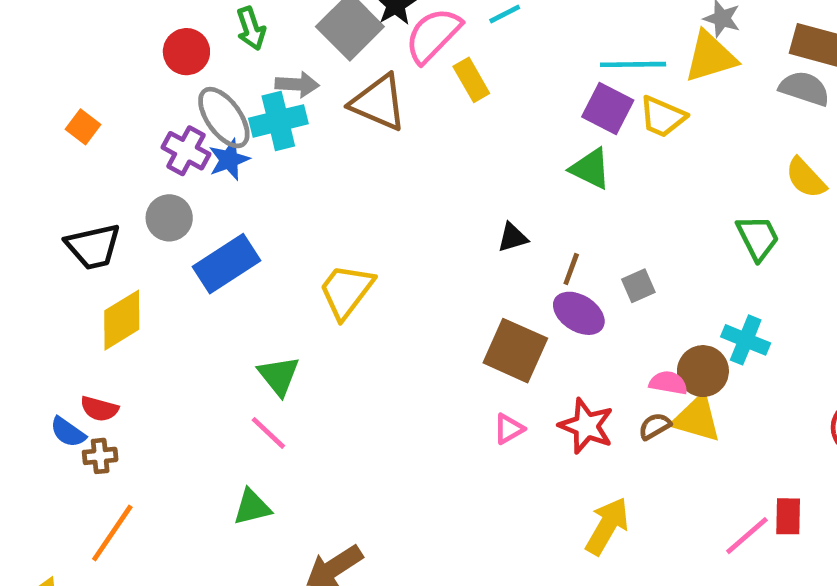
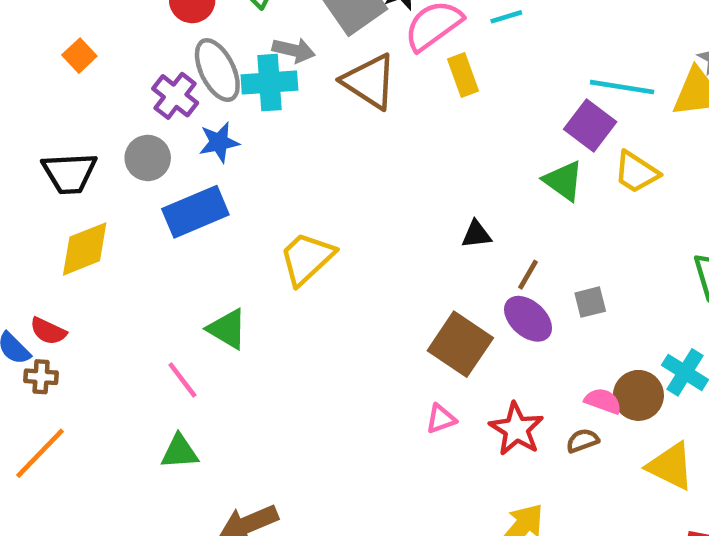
yellow trapezoid: (662, 117) -> (636, 172), moved
blue star: (229, 160) -> (219, 142), moved
green triangle: (279, 376) -> (227, 329), turned -30
yellow triangle: (697, 419) -> (670, 466), moved
pink line: (268, 433) -> (182, 380), moved

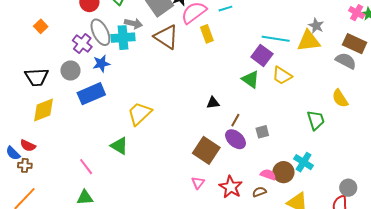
green triangle: (227, 329) -> (119, 146), moved
pink triangle: (441, 419) -> (198, 183), turned -32

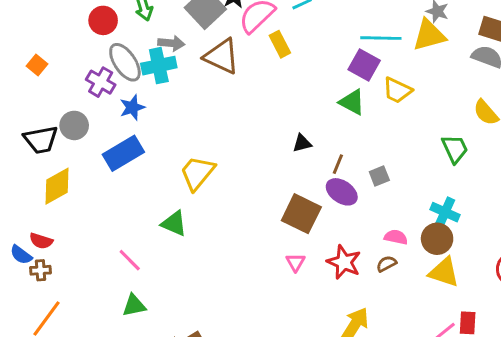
gray circle: (70, 70) -> (74, 125), moved
brown circle: (283, 172) -> (437, 239), moved

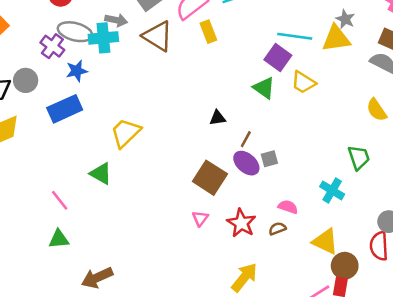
gray ellipse: (125, 62) -> (75, 32), turned -48
green trapezoid: (455, 149) -> (359, 157), moved
gray square: (379, 176) -> (269, 159), moved
brown circle: (437, 239) -> (345, 266), moved

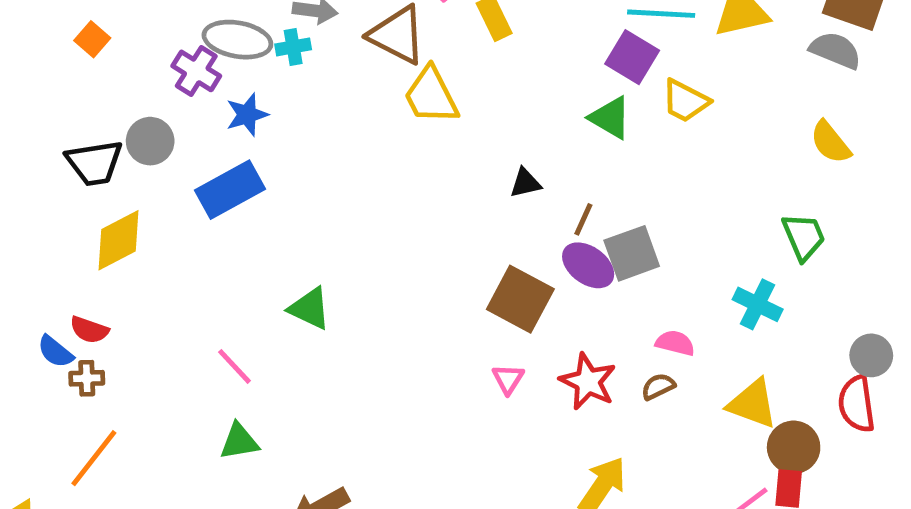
cyan cross: (103, 38) -> (293, 47), size x0.6
yellow trapezoid: (126, 133) -> (431, 96), moved, turned -68
gray square: (269, 159) -> (632, 253), size x1.6

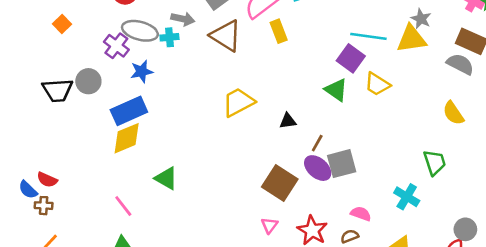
yellow trapezoid: (431, 96) -> (238, 102), moved, turned 84
yellow diamond: (118, 240) -> (127, 138), moved

